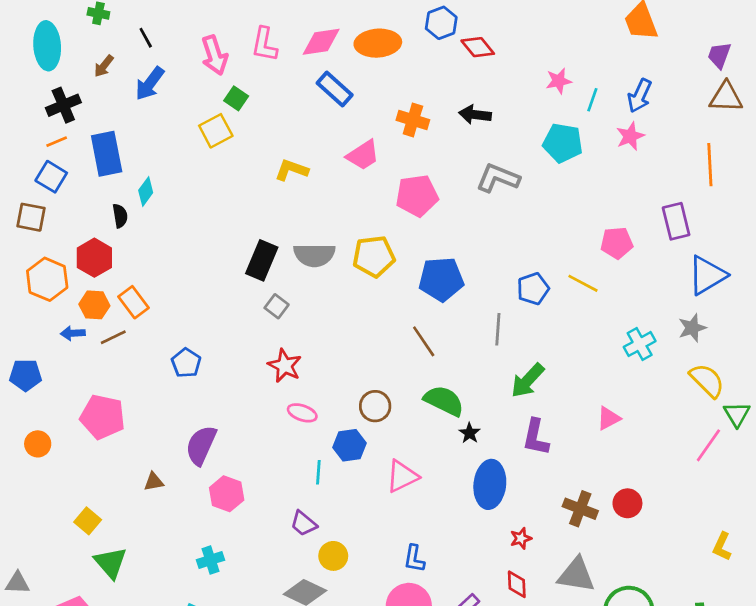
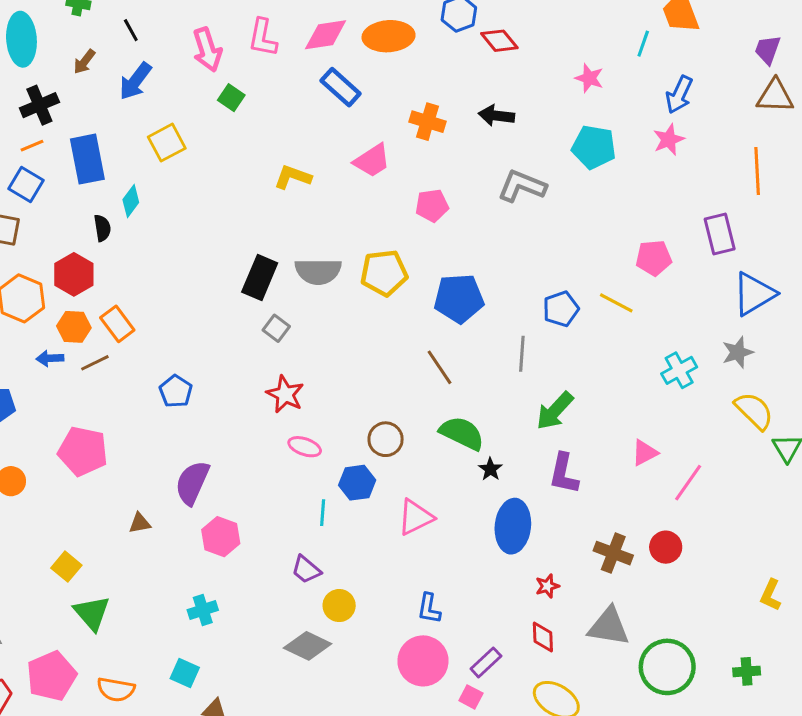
pink star: (559, 81) -> (589, 78), turned 30
cyan line: (592, 100) -> (643, 44), moved
yellow square: (216, 131) -> (167, 143), moved
pink pentagon: (417, 196) -> (432, 205), size x0.7
pink line: (708, 445) -> (688, 483), moved

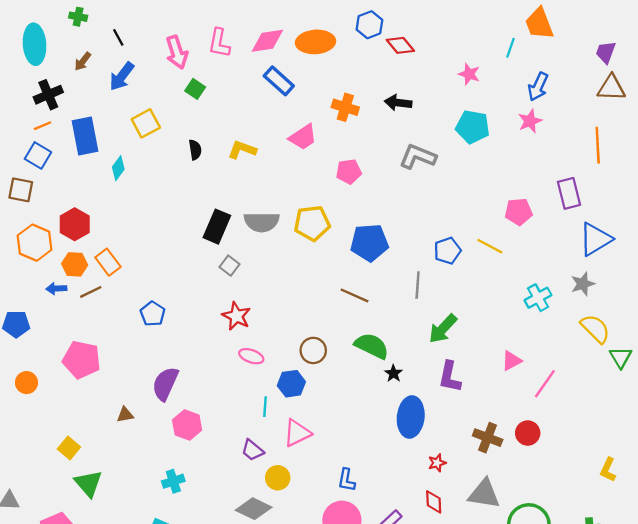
black semicircle: (102, 228) -> (195, 150), moved
brown line: (439, 367) -> (355, 295), turned -32
pink triangle: (415, 517) -> (297, 433), moved

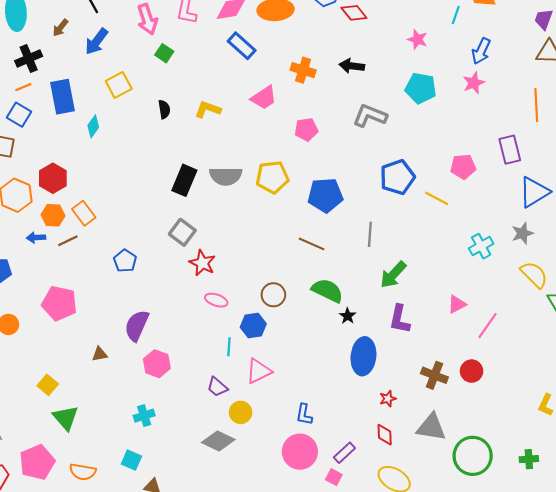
blue pentagon: (447, 251) -> (397, 177), moved, size x1.4
gray square: (229, 266) -> (182, 232), moved, size x1.4

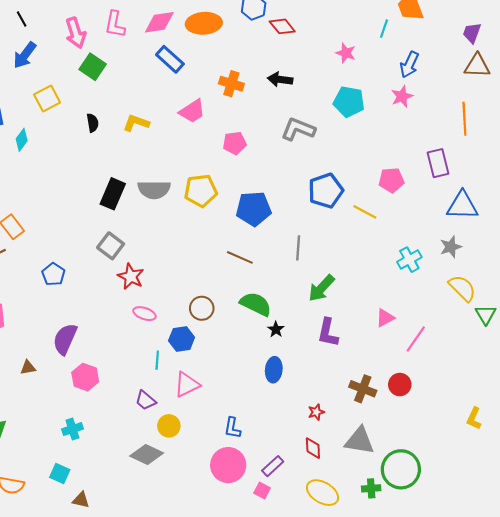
green square: (164, 53) -> (93, 67), size x1.4
blue triangle: (534, 192) -> (462, 206), turned 32
blue ellipse: (363, 356) -> (274, 370), moved, size x0.7
green cross: (529, 459) -> (371, 488), moved

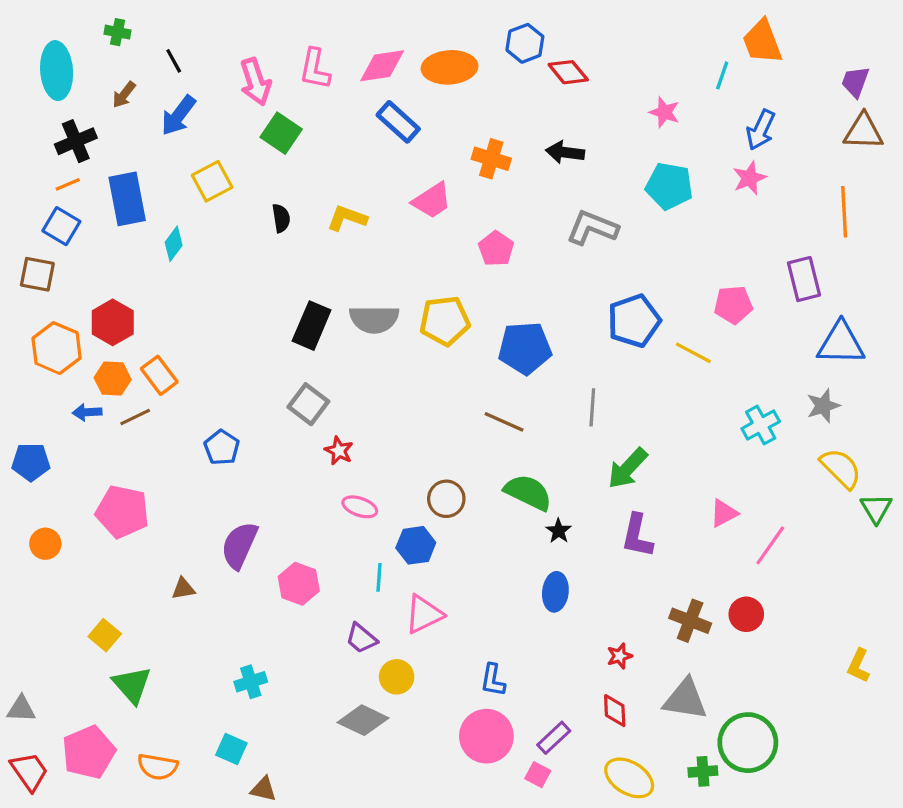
pink pentagon: (235, 143) -> (496, 249), turned -30
red star: (131, 276) -> (339, 451), size x0.7
pink hexagon: (85, 377) -> (299, 584), moved

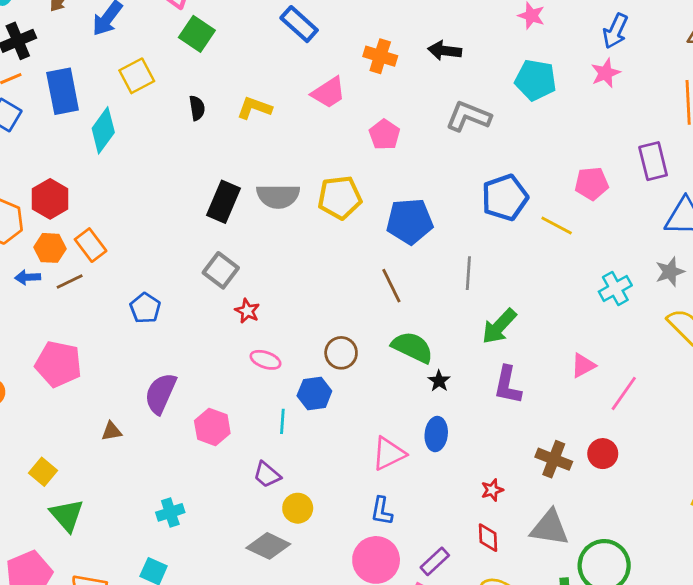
cyan diamond: (174, 244) -> (103, 130), size x1.5
brown line: (504, 422) -> (391, 286), turned 40
pink triangle: (424, 614) -> (389, 454), moved

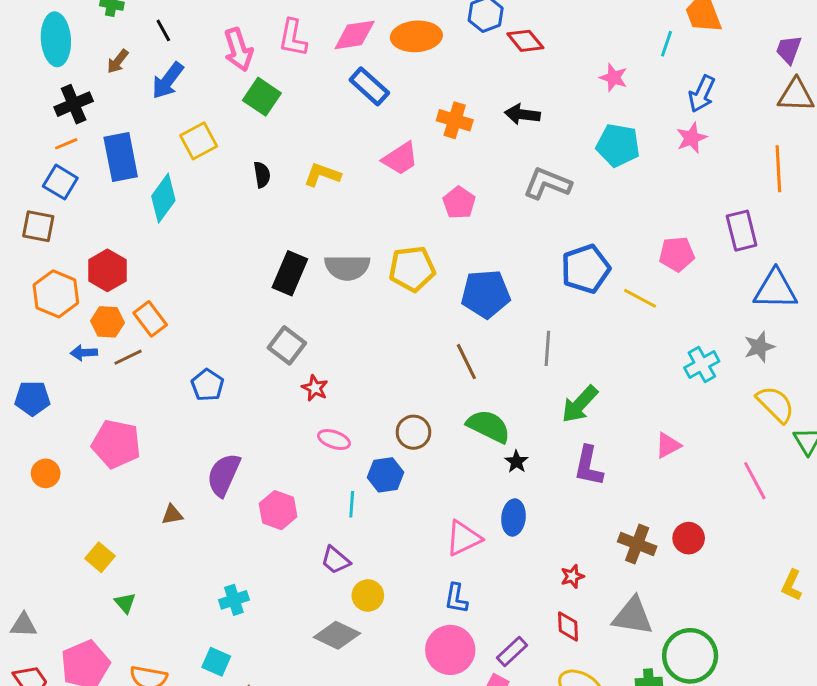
pink line: (624, 393) -> (755, 481), moved, turned -63
green triangle: (67, 515) -> (125, 603), size x0.6

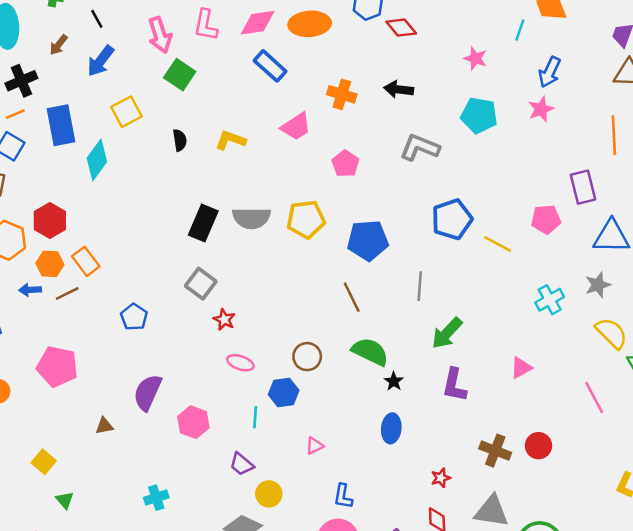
pink pentagon: (677, 254) -> (546, 219), moved
pink triangle: (463, 538) -> (315, 446), moved, size x0.6

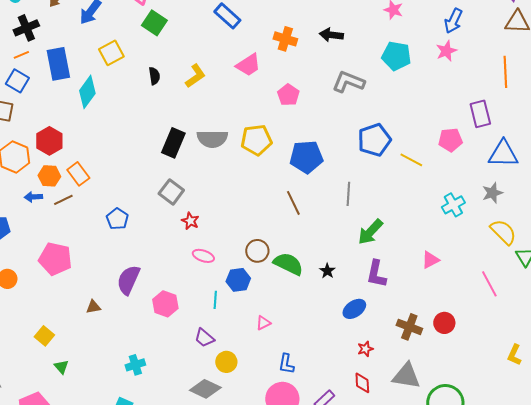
yellow L-shape: (230, 140) -> (195, 76), turned 125
green semicircle: (370, 352) -> (288, 264), moved
blue ellipse: (391, 428) -> (354, 309), moved, turned 50

